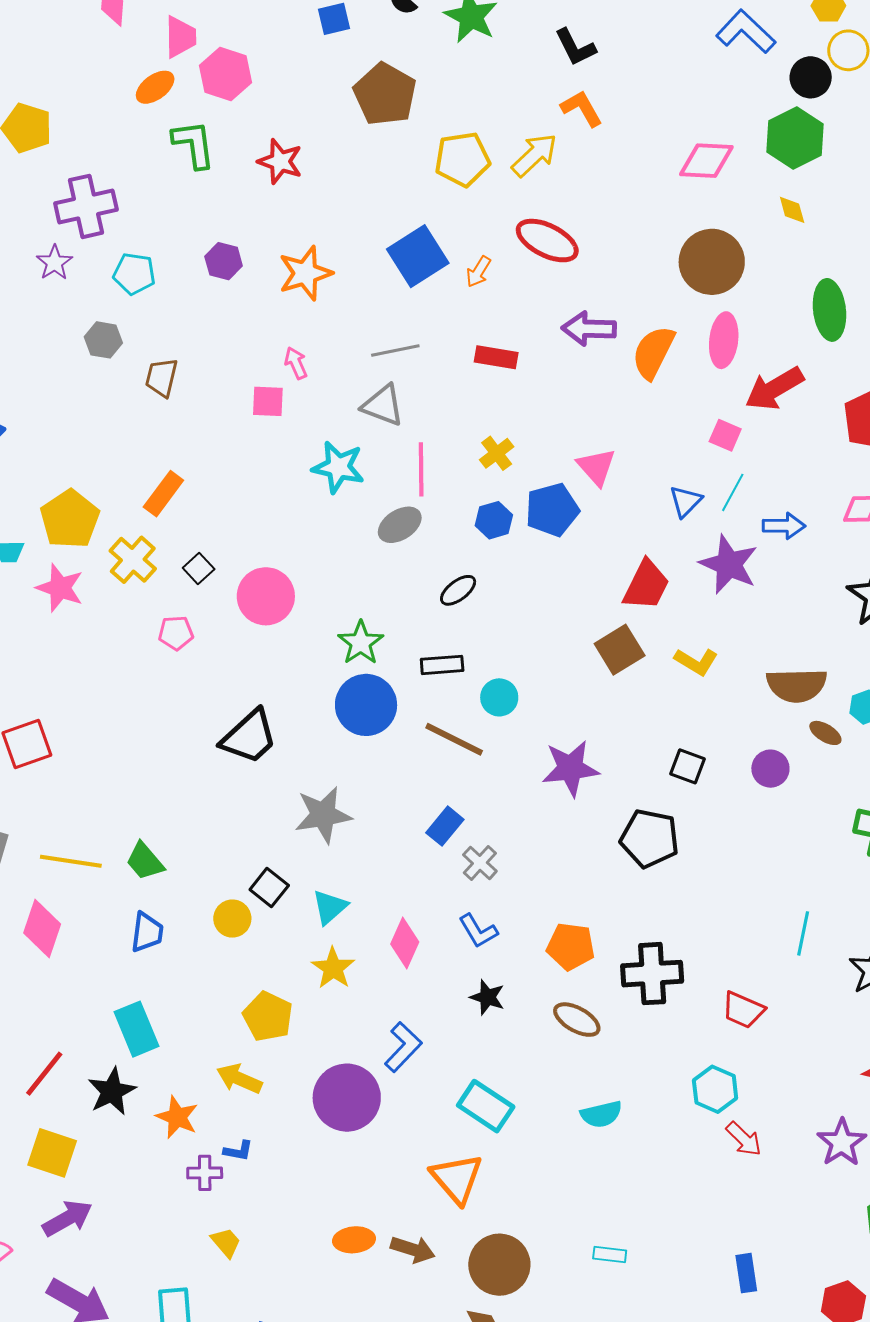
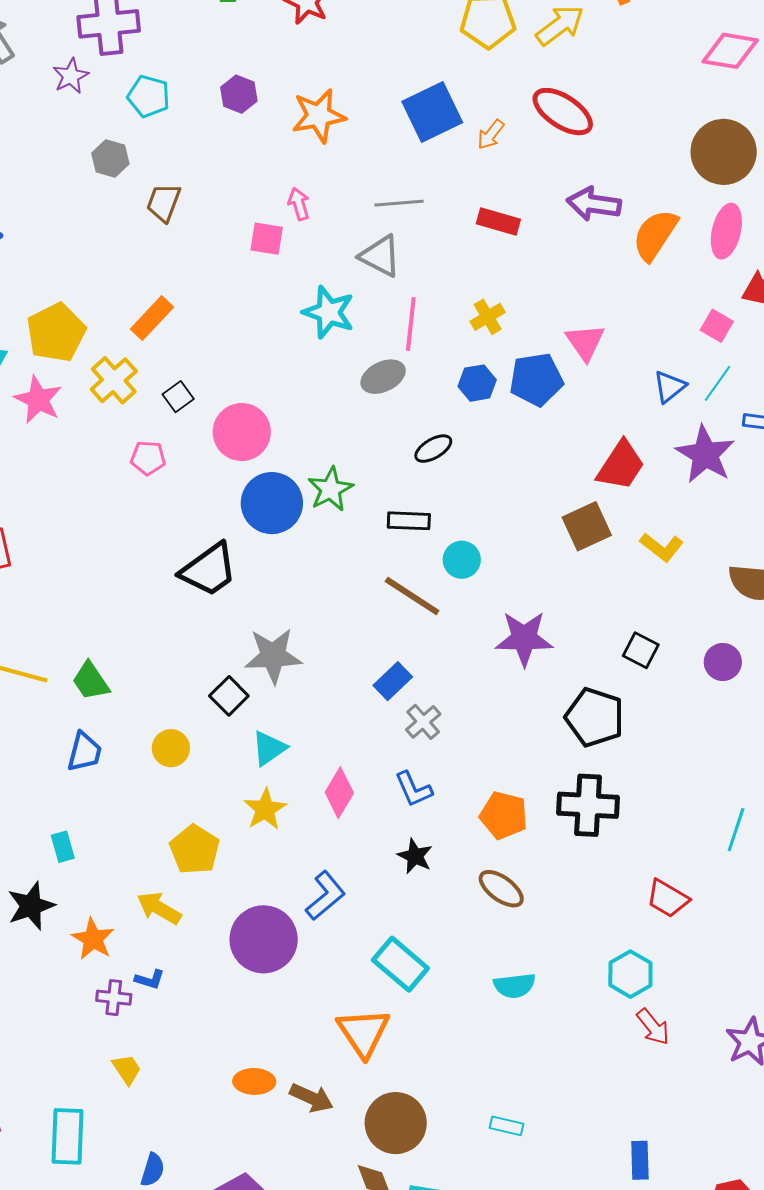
blue circle: (366, 705) -> (272, 503), moved
black square: (269, 887) -> (229, 696), moved
black cross: (652, 974) -> (588, 805), moved
cyan rectangle: (136, 1029) -> (63, 847), size x0.6

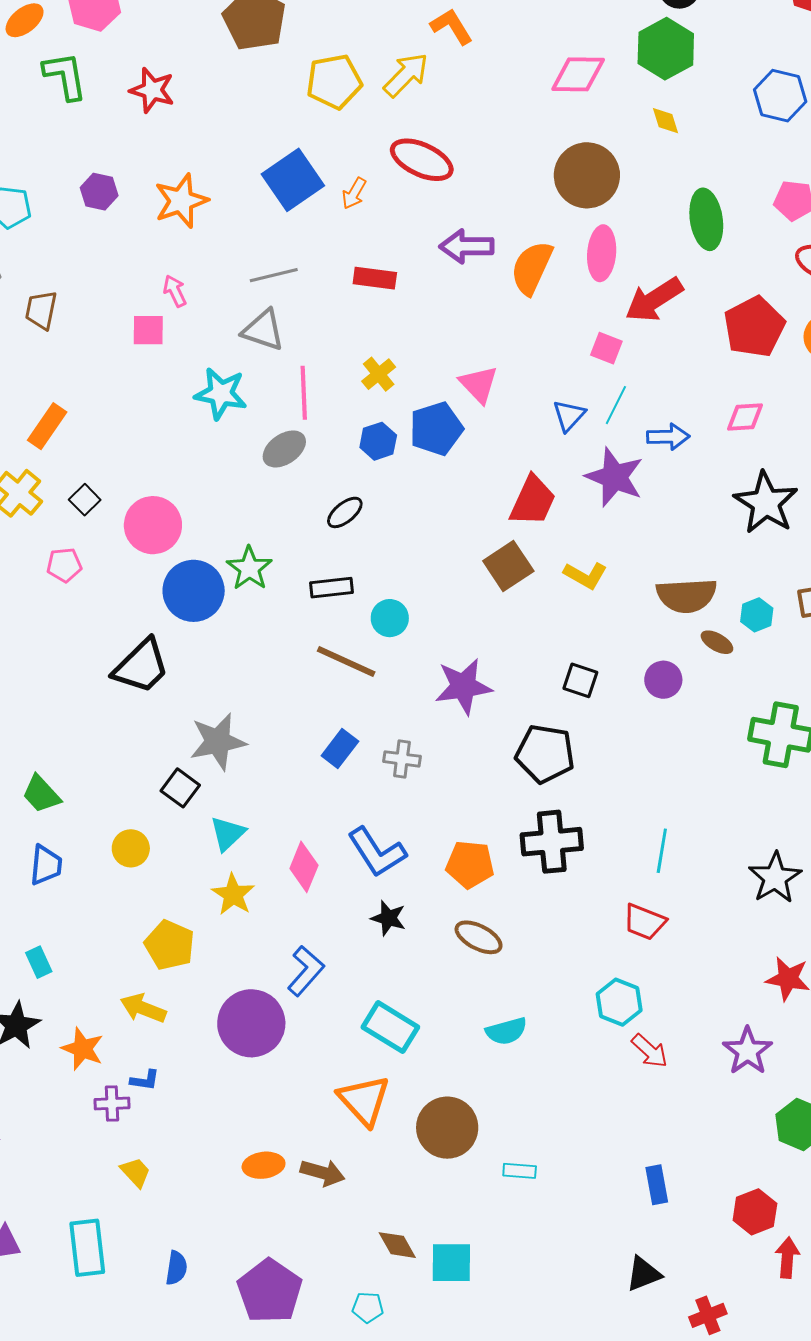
gray cross: (423, 722) -> (402, 759), moved, turned -33
blue L-shape: (414, 789) -> (377, 852), size x1.5
cyan line: (736, 830) -> (662, 851), moved
brown circle: (396, 1123) -> (447, 1128), moved

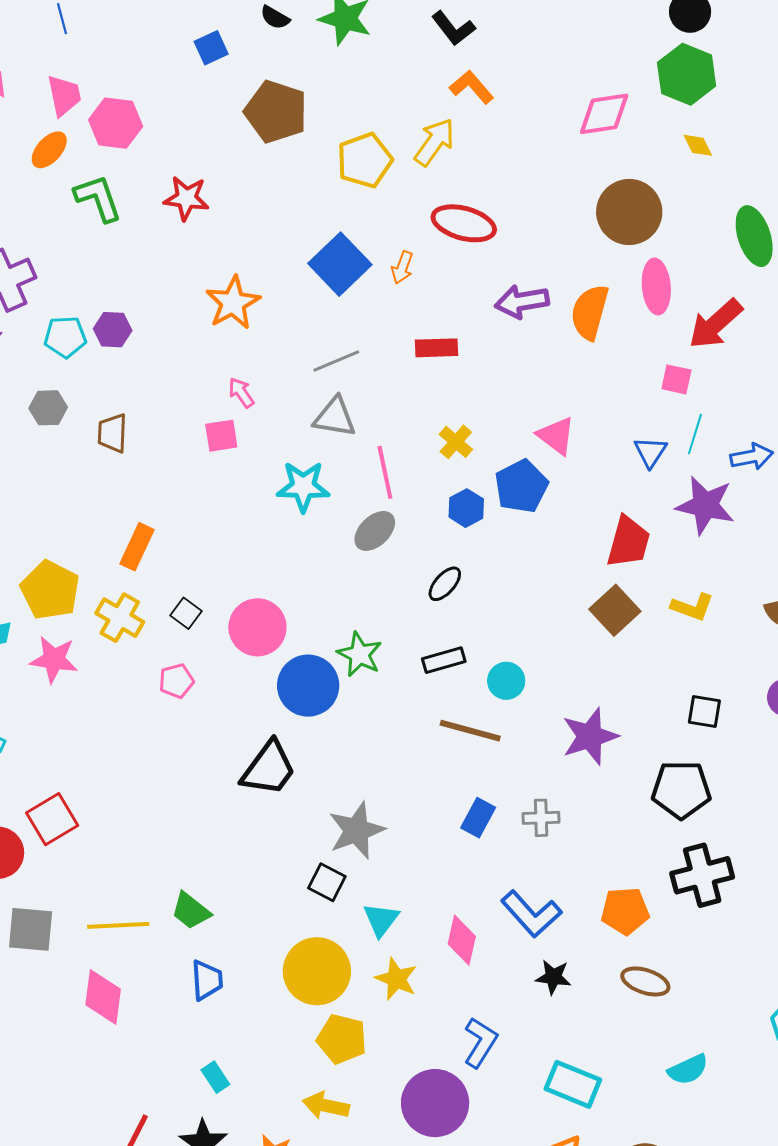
purple hexagon: (99, 192) -> (113, 330), moved
yellow circle: (131, 848) -> (317, 971), moved, size x1.8

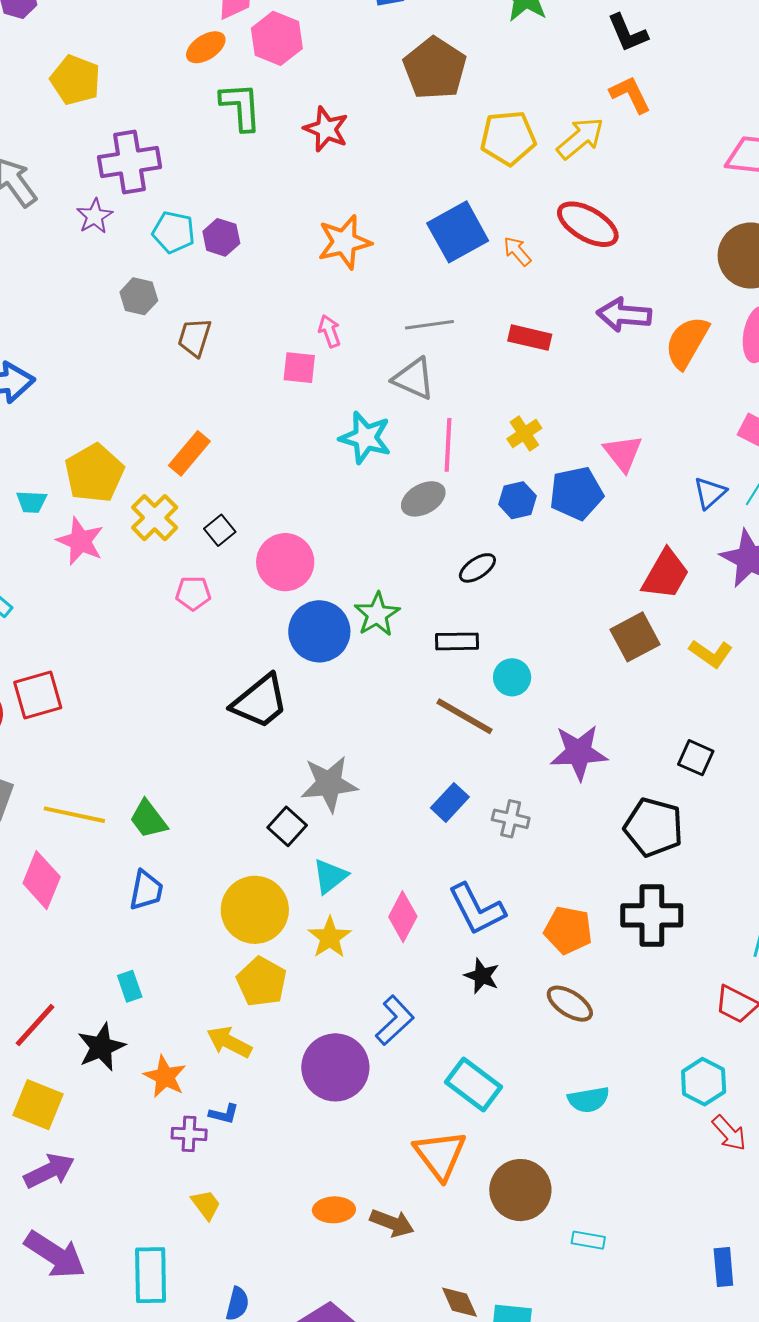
orange arrow: (402, 267) -> (517, 251), turned 104

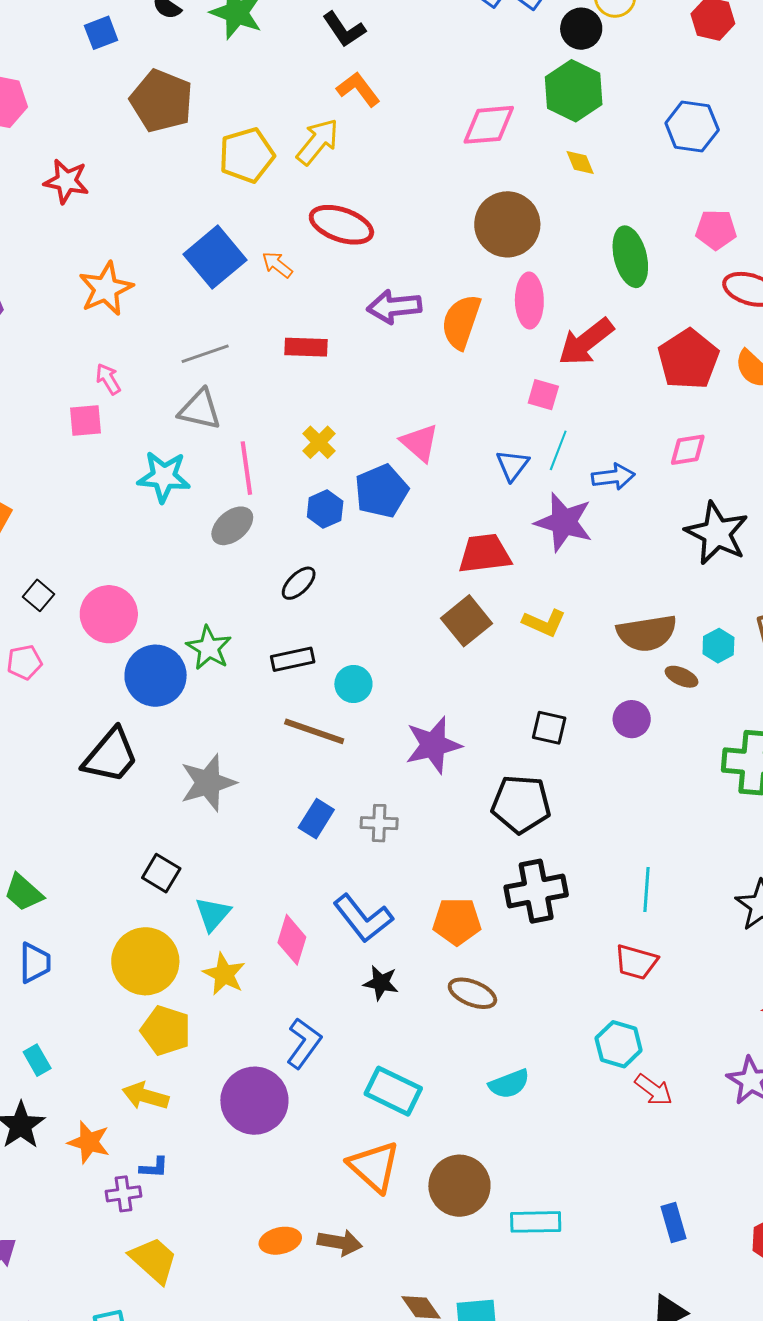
red trapezoid: (666, 574) -> (485, 554), turned -116
gray star: (329, 784) -> (208, 783), moved
yellow trapezoid: (206, 1205) -> (154, 1260), size x1.6
cyan rectangle: (588, 1240) -> (536, 1222), size x1.5

